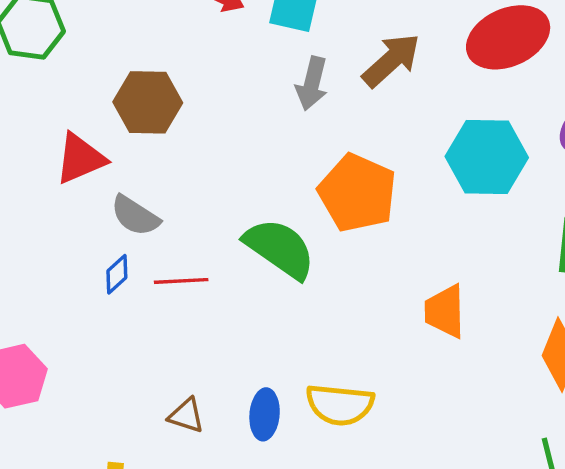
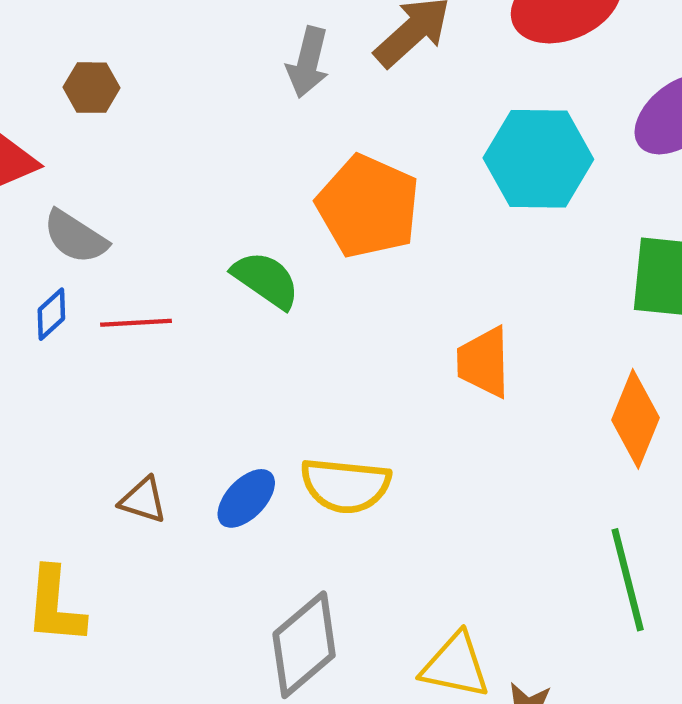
brown hexagon: (148, 102) -> (92, 88), size x0.6
green semicircle: (280, 249) -> (266, 280), size x0.7
blue ellipse: (265, 414) -> (246, 498), turned 39

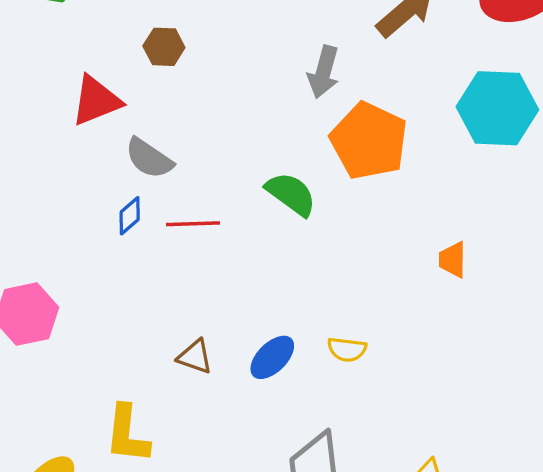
gray arrow: (308, 62) -> (324, 72), moved
orange trapezoid: (484, 362) -> (453, 260), size x0.7
yellow semicircle: (345, 485) -> (347, 349), size x0.6

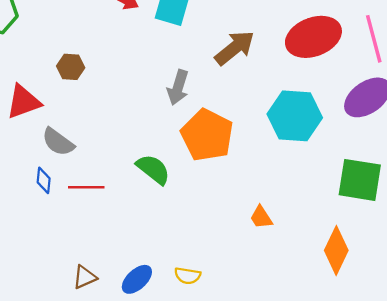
blue diamond: (130, 216) -> (44, 180), turned -45
orange trapezoid: (453, 260) -> (261, 217), turned -35
brown triangle: (195, 357) -> (85, 277), turned -45

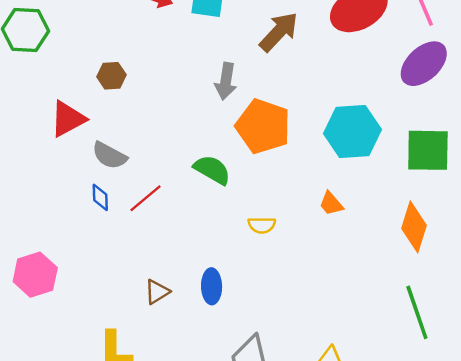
cyan hexagon: (295, 116) -> (352, 132), moved
red line: (86, 187) -> (145, 198), turned -32
yellow semicircle: (187, 276) -> (262, 225), moved
blue ellipse: (137, 279) -> (212, 286), turned -40

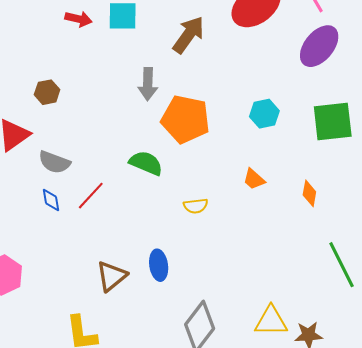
cyan hexagon: (352, 132) -> (264, 114), size x0.6
orange diamond: (414, 227) -> (309, 193), moved, size x0.6
brown triangle: (157, 292) -> (112, 276), size x1.4

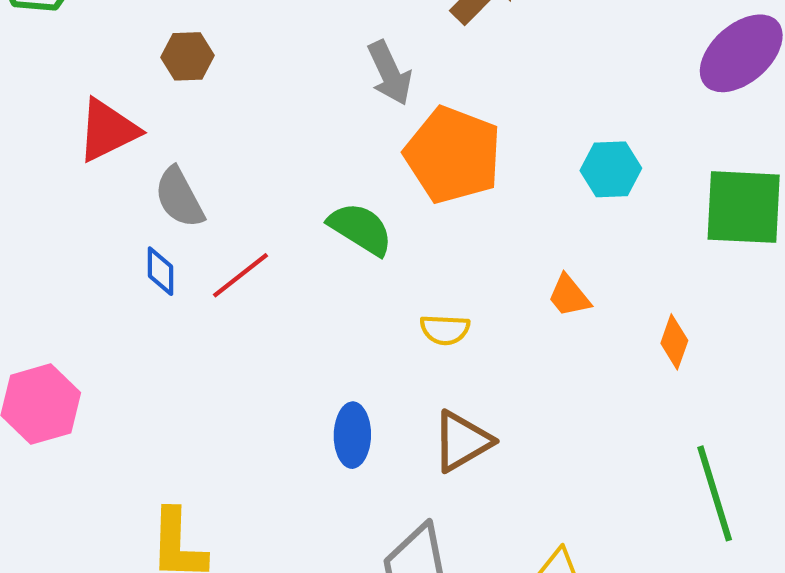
gray arrow: (148, 84) -> (390, 73), turned -36
gray semicircle: (54, 162) -> (179, 197), turned 32
brown triangle: (112, 276) -> (462, 441), moved

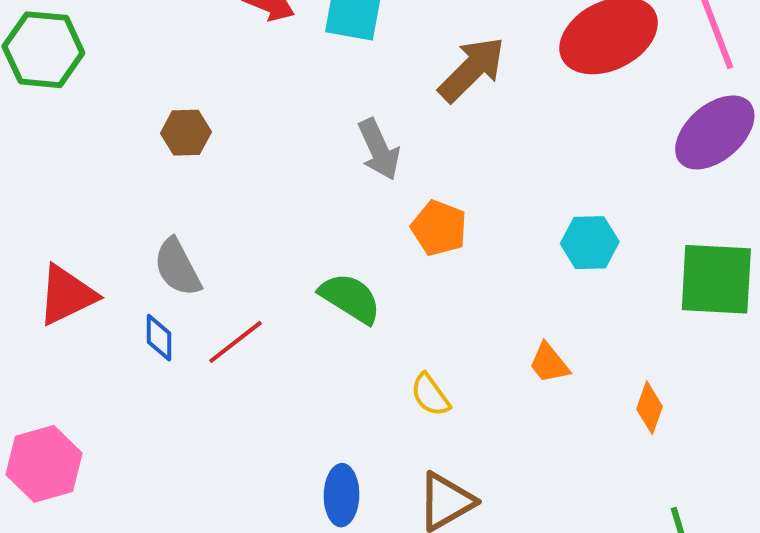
red triangle: (108, 130) -> (67, 295), moved
orange pentagon: (453, 155) -> (439, 228), size x0.6
yellow semicircle: (445, 330) -> (430, 395), turned 51

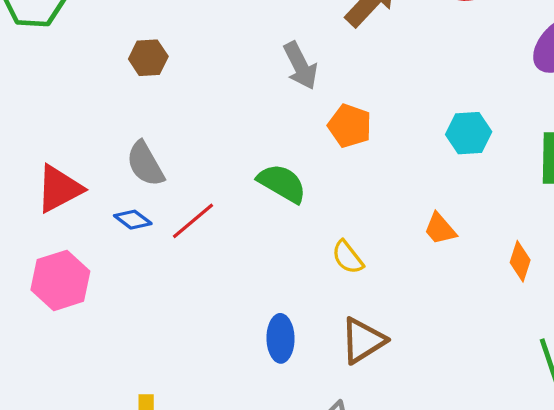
blue diamond: (159, 338) -> (133, 220), turned -51
pink hexagon: (44, 464) -> (60, 280), moved

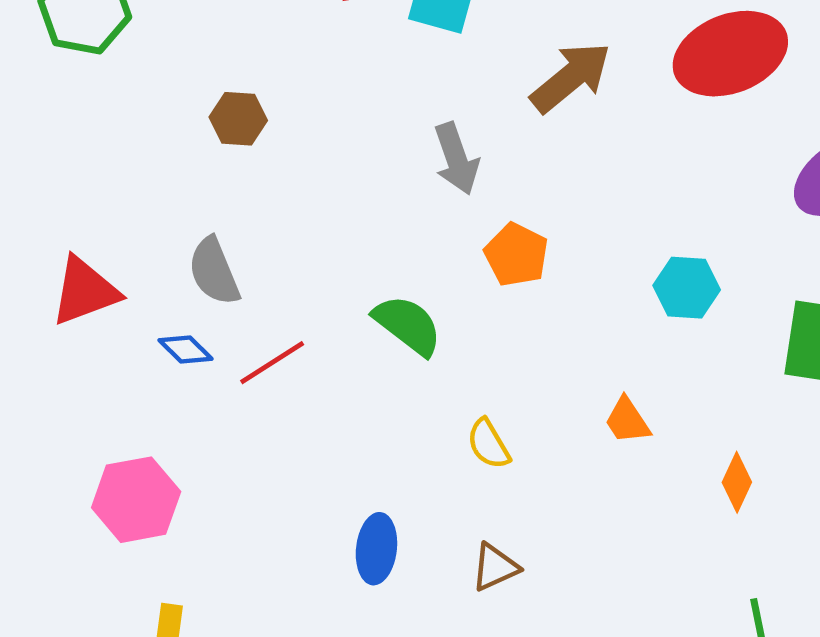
pink hexagon: (60, 280) -> (136, 500), moved
brown triangle: (363, 341) -> (495, 567), size x0.7

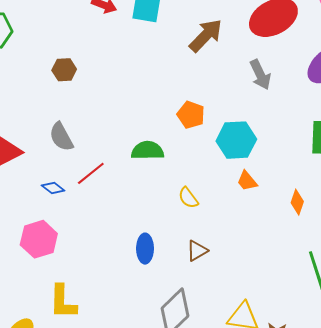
gray arrow: (456, 159) -> (260, 75), moved
cyan hexagon: (687, 288) -> (236, 140), moved, size x1.4
green semicircle: (408, 325) -> (147, 150), turned -32
blue diamond: (186, 350) -> (53, 188), moved

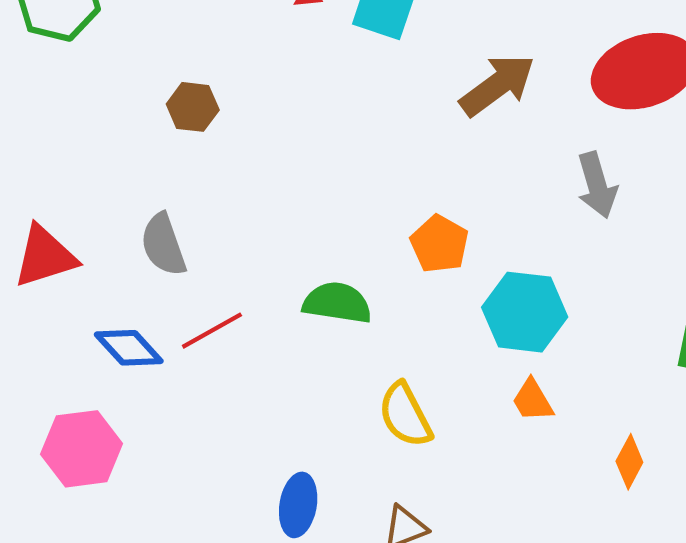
blue diamond: (53, 188) -> (129, 348), size x1.4
yellow semicircle: (188, 198) -> (405, 415), size x1.4

